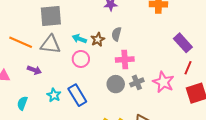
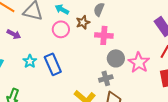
brown star: (98, 39) -> (83, 22), moved
gray cross: (137, 82) -> (106, 78), moved
gray circle: (116, 84) -> (116, 58), moved

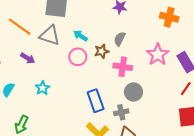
pink star: (139, 63) -> (158, 55), moved
blue rectangle: (53, 64) -> (96, 101), moved

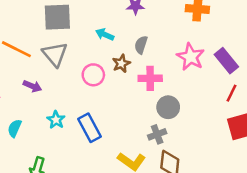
gray triangle: (50, 35) -> (55, 54), turned 40
cyan arrow: (81, 36) -> (105, 35), moved
blue rectangle: (96, 101) -> (89, 128), moved

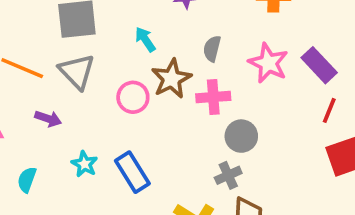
cyan arrow: (105, 35) -> (145, 39), turned 36
gray semicircle: (141, 45) -> (212, 49), moved
brown star: (121, 63) -> (171, 79), size x1.5

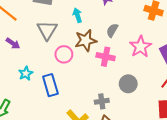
gray triangle: (77, 72) -> (47, 30), moved
pink circle: (133, 97) -> (64, 54), moved
gray circle: (241, 136) -> (128, 84), moved

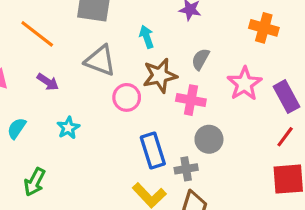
gray triangle: (47, 30) -> (100, 61), turned -40
gray circle: (128, 84) -> (209, 139), moved
blue rectangle: (50, 85) -> (153, 151), moved

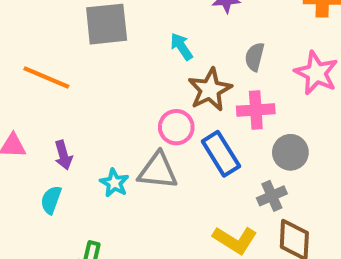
gray triangle: (100, 61) -> (158, 171), moved
purple arrow: (48, 82) -> (63, 155), moved, turned 55
blue rectangle: (153, 151) -> (221, 154), moved

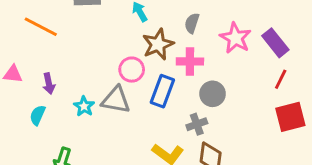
blue rectangle: (221, 154) -> (162, 91), turned 48

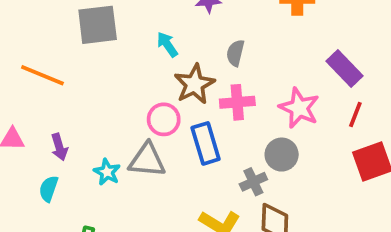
pink star: (235, 38) -> (299, 108), moved
blue rectangle: (162, 91) -> (206, 143), turned -32
gray circle: (213, 94) -> (282, 155), moved

